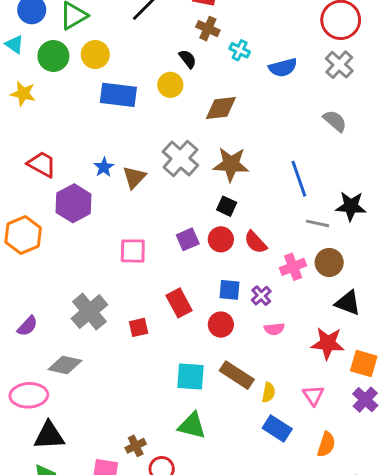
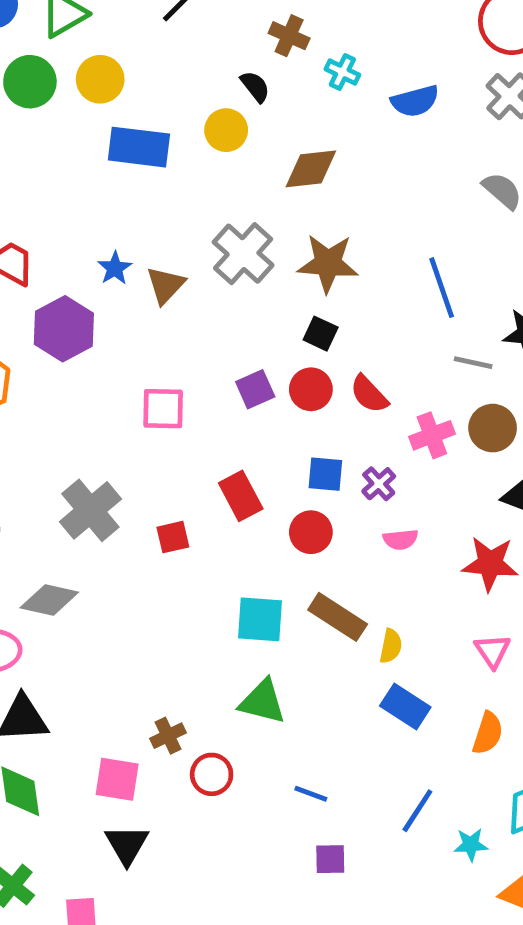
pink triangle: (313, 395) -> (493, 651), moved

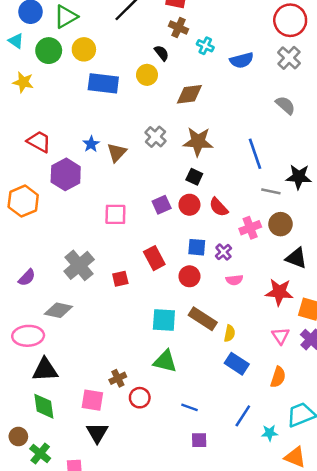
gray cross: (243, 254) -> (155, 137), size x0.7

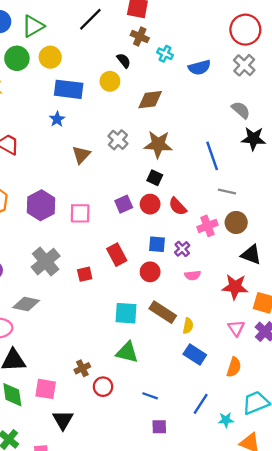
blue star: (91, 144) -> (57, 119), moved
purple hexagon: (66, 174) -> (41, 205), moved
black star: (299, 177) -> (253, 139), moved
pink square: (92, 400) -> (46, 389), moved

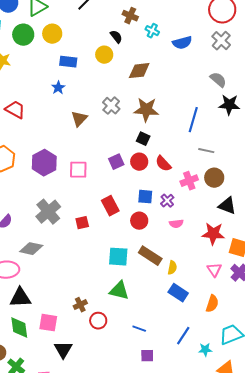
blue rectangle: (69, 89) -> (68, 62), size x0.7
blue line: (212, 156) -> (193, 120), turned 35

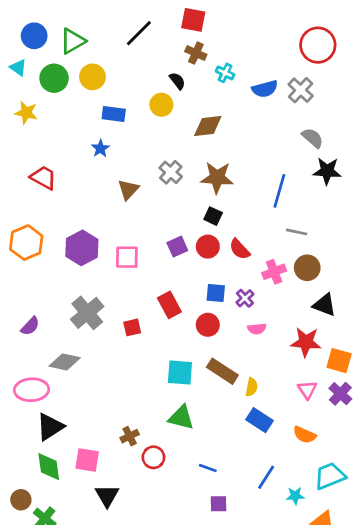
gray cross: (221, 41) -> (301, 90), moved
black triangle: (20, 298) -> (50, 427), turned -30
orange semicircle: (212, 304) -> (305, 435), turned 96

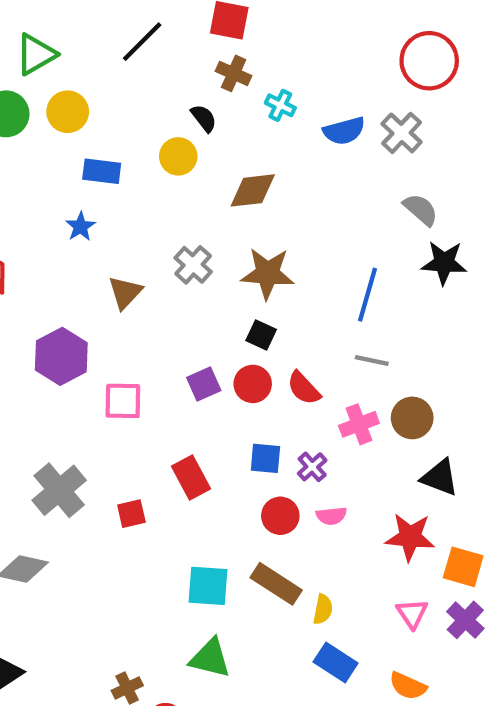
gray line: (297, 232) -> (372, 361), moved
purple hexagon: (82, 248) -> (61, 356), moved
red circle: (208, 325) -> (280, 516), moved

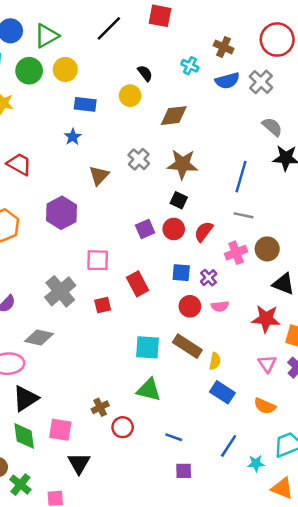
brown cross: (234, 73) -> (224, 47), moved
red semicircle: (304, 388) -> (204, 231), turned 80
pink square: (123, 401) -> (98, 260), moved

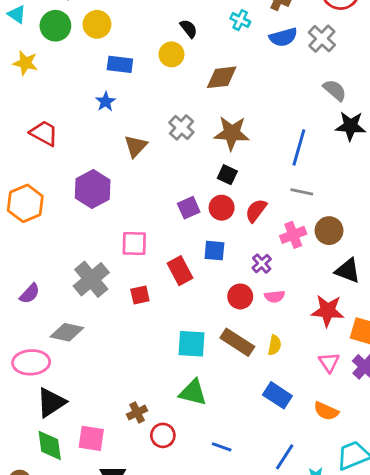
blue square: (181, 273) -> (214, 251), moved
yellow semicircle: (215, 361) -> (275, 345), moved

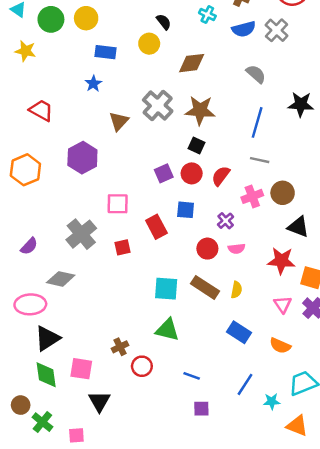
gray semicircle: (335, 90) -> (256, 74), moved
gray cross: (181, 127) -> (158, 105), size x1.4

